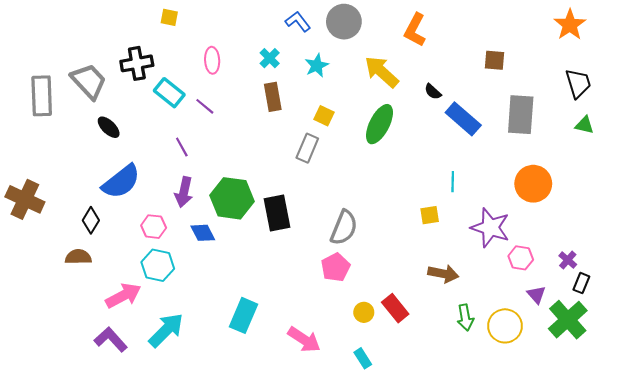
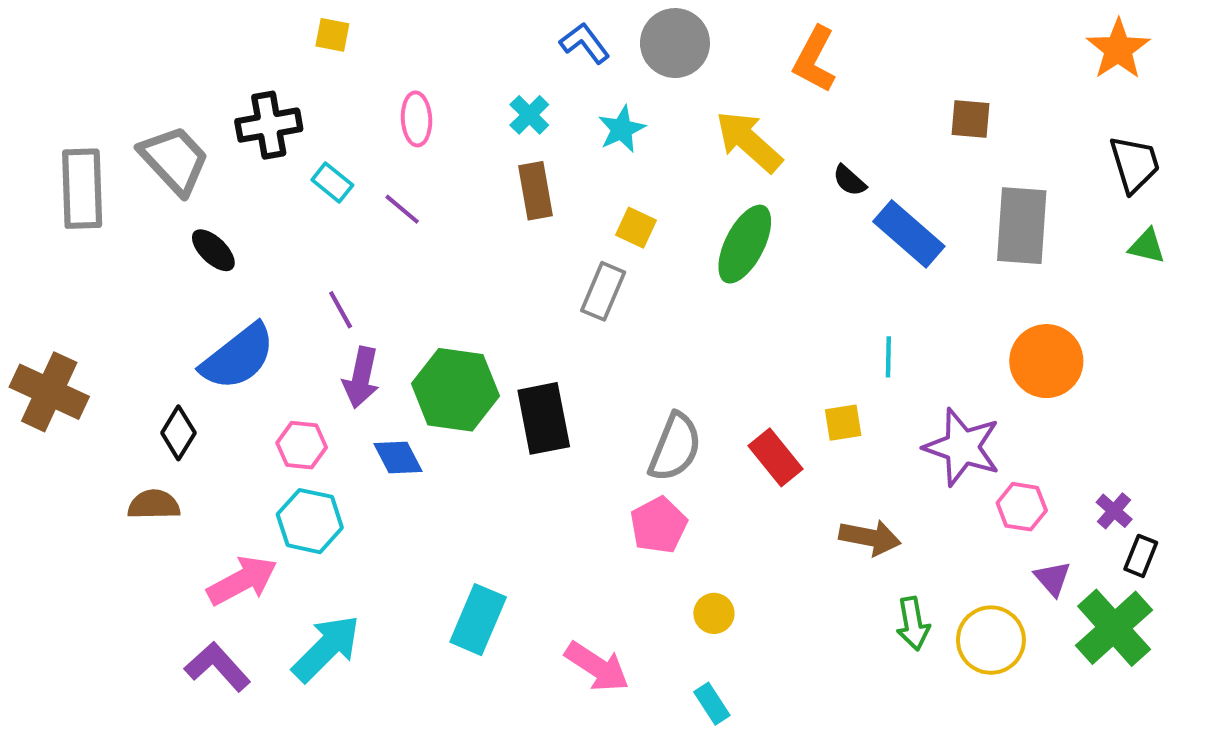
cyan rectangle: (169, 93) -> (332, 183), size x0.7
purple line: (182, 147) -> (341, 310), moved
red rectangle: (395, 308) -> (776, 457), moved

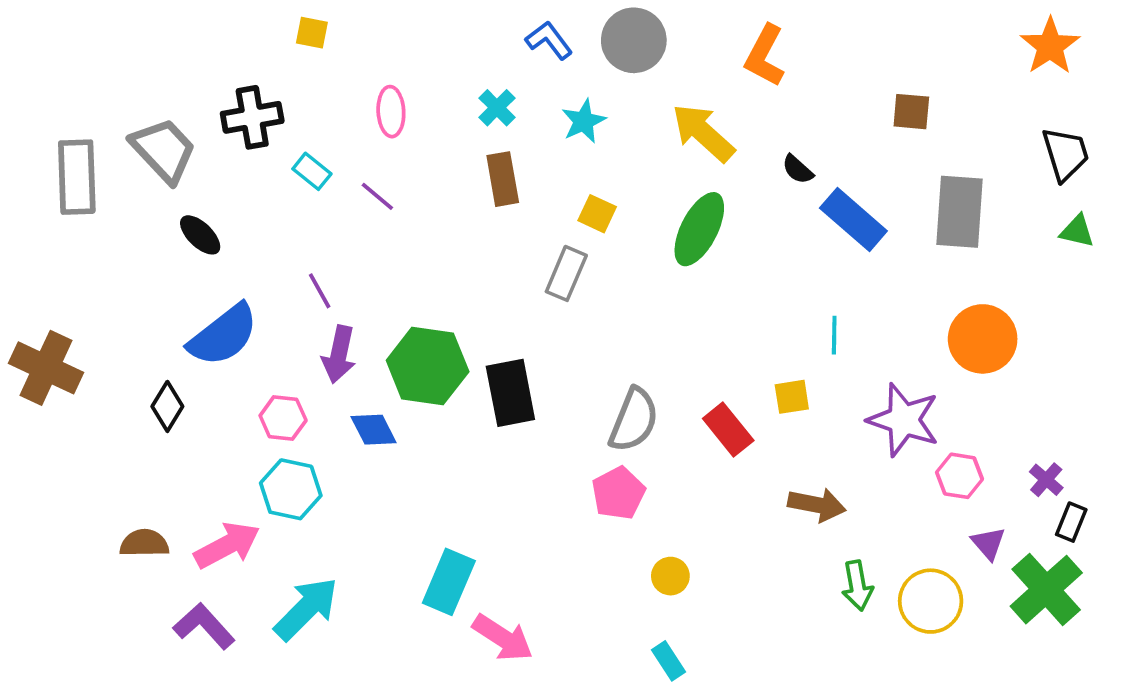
brown semicircle: (154, 505) -> (144, 543), moved
pink arrow: (597, 667) -> (503, 638), moved

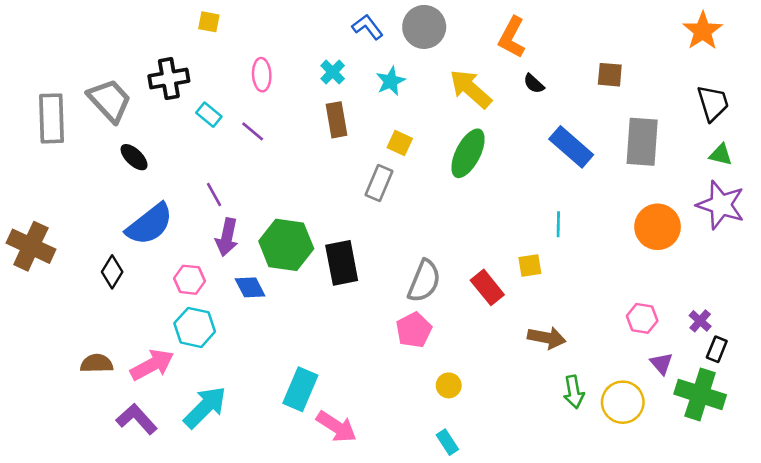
black semicircle: (798, 169) -> (534, 84), moved
purple star: (904, 420) -> (721, 205), moved
green cross: (1046, 590) -> (700, 394), turned -30

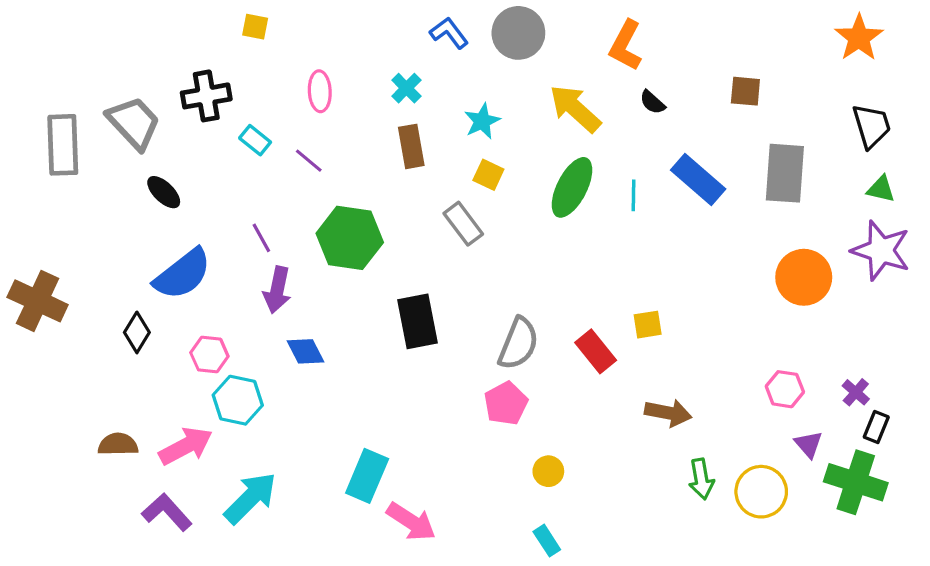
cyan star: (391, 81) -> (482, 121), moved
gray rectangle: (379, 183) -> (463, 224), turned -60
cyan line: (558, 224) -> (633, 195), moved
green hexagon: (286, 245) -> (350, 238), moved
pink hexagon: (190, 280) -> (209, 355), moved

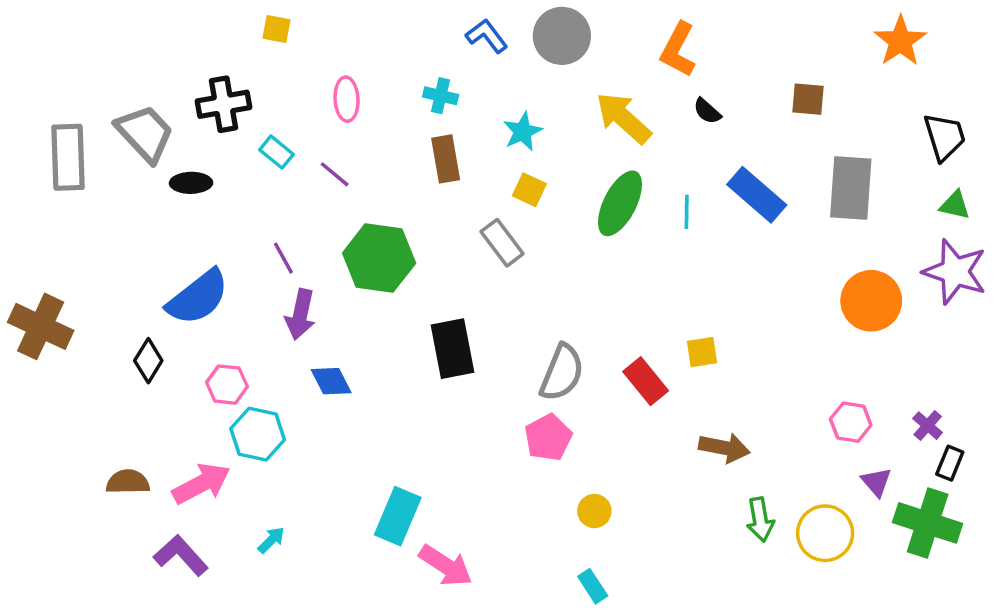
orange star: (859, 38) -> (900, 41), moved
cyan cross: (406, 88) -> (441, 96), turned -32
black ellipse: (164, 192) -> (191, 183), moved, turned -45
cyan arrow: (250, 498) -> (271, 540), size x0.5

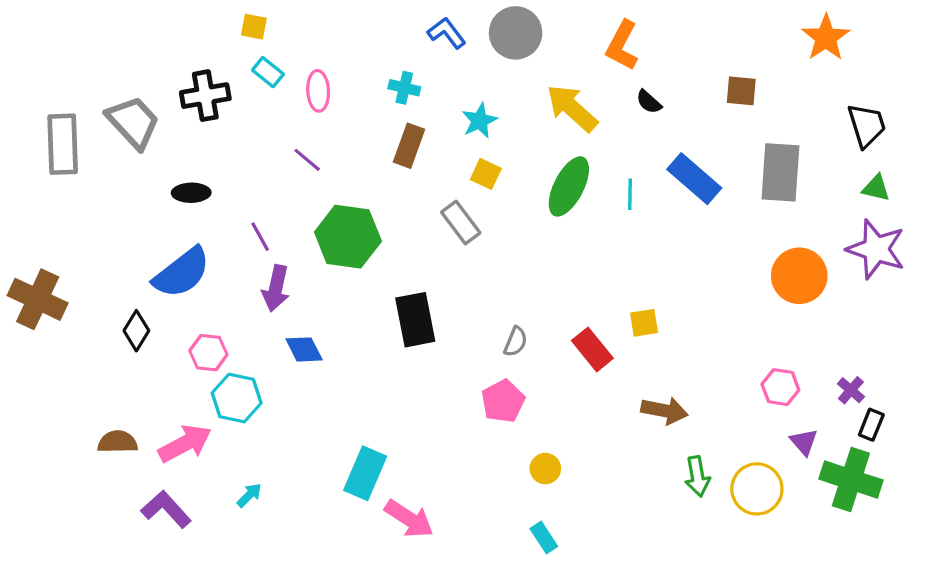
cyan rectangle: (276, 152) -> (268, 72), moved
brown rectangle: (446, 159) -> (409, 146), turned 30
black ellipse: (191, 183) -> (191, 193), moved
gray semicircle: (562, 373) -> (516, 342), size x0.6

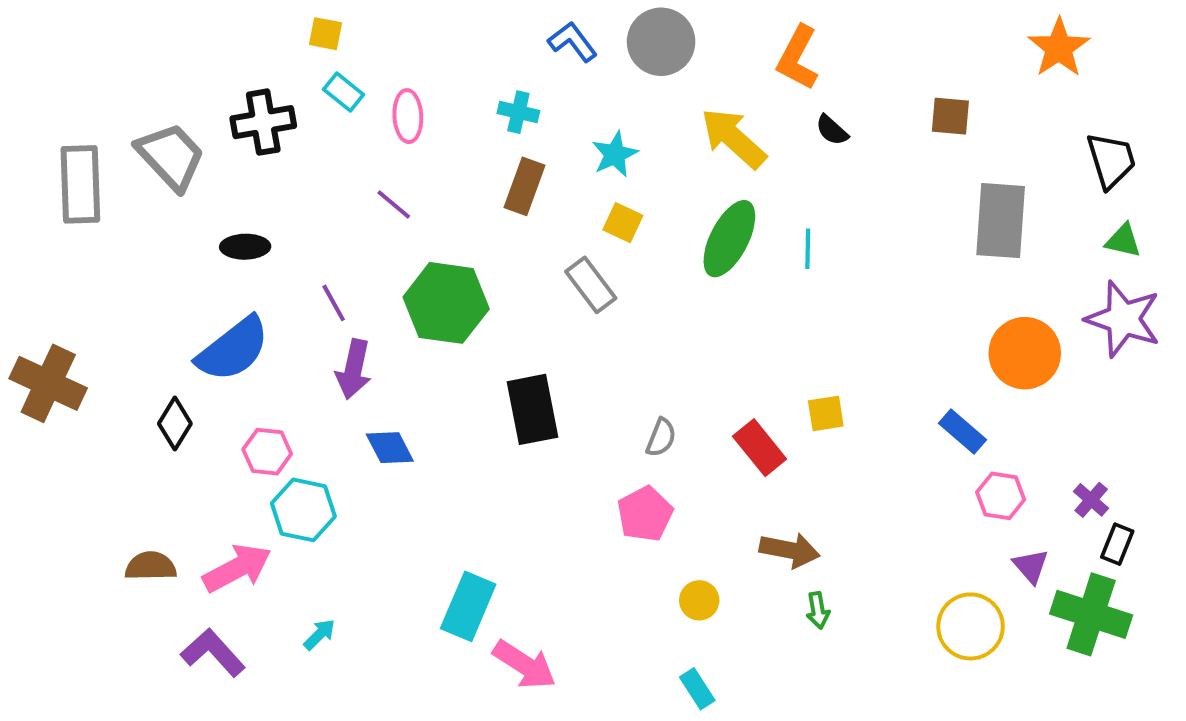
blue rectangle: (694, 179) -> (962, 432), moved, size x0.7
brown arrow: (664, 411) -> (790, 550), moved
green arrow: (697, 476) -> (818, 610), moved, size x0.7

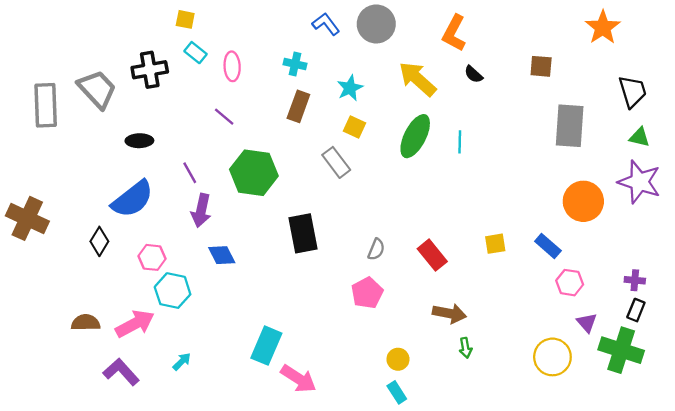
yellow square: (826, 413) -> (495, 244), moved
purple cross: (1091, 500) -> (635, 280), moved, turned -36
yellow circle: (699, 600) -> (398, 359), moved

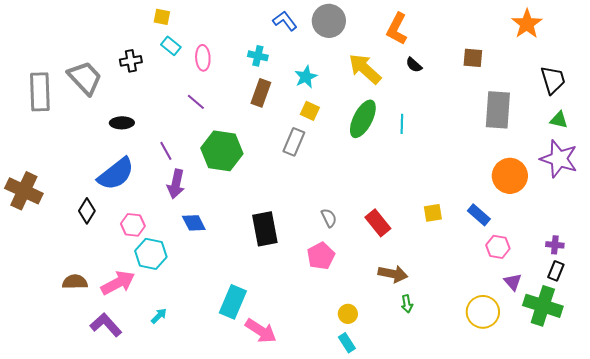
black cross: (150, 70) -> (131, 61), size x0.7
gray rectangle: (336, 162) -> (294, 142), turned 60
black rectangle: (303, 233) -> (265, 229), moved
gray semicircle: (376, 249) -> (329, 218), turned -48

